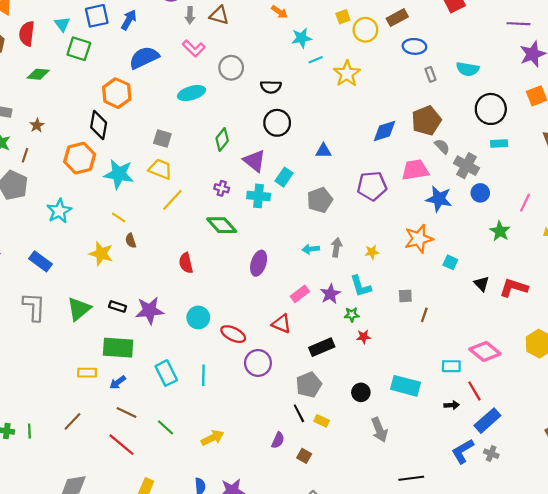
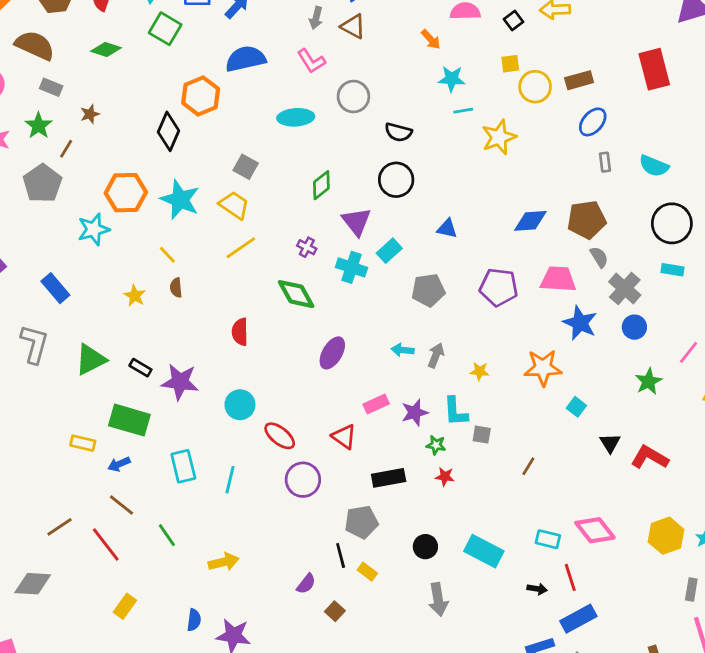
blue ellipse: (414, 46) -> (593, 122), turned -65
orange hexagon: (80, 158) -> (126, 193), moved
yellow star: (101, 254) -> (135, 296), size x0.7
gray square: (405, 296) -> (482, 435), moved
brown line: (73, 421) -> (59, 527), moved

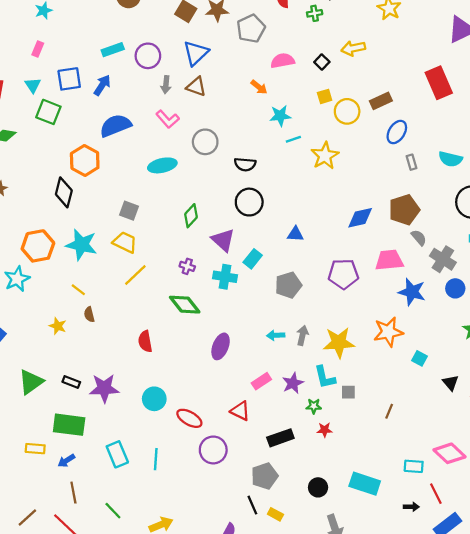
yellow star: (480, 371) -> (339, 343), size x2.0
brown line: (121, 505) -> (73, 493), turned 50

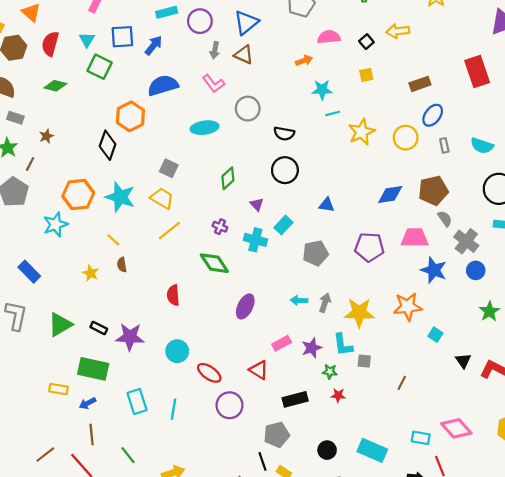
orange arrow: (259, 87) -> (304, 61), turned -63
yellow circle: (347, 111) -> (406, 138), moved
purple triangle: (223, 240) -> (257, 204), size x0.6

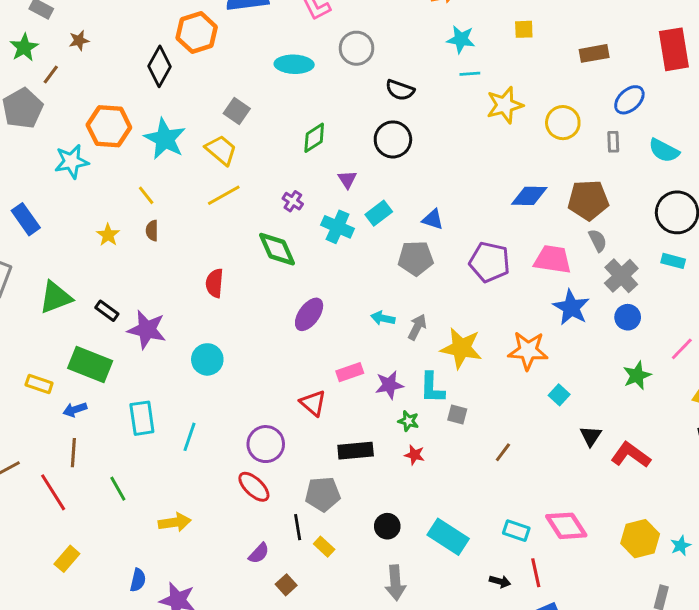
blue ellipse: (433, 115) -> (629, 100), moved
blue triangle: (327, 205) -> (433, 219), moved
red ellipse: (209, 373) -> (254, 487), moved

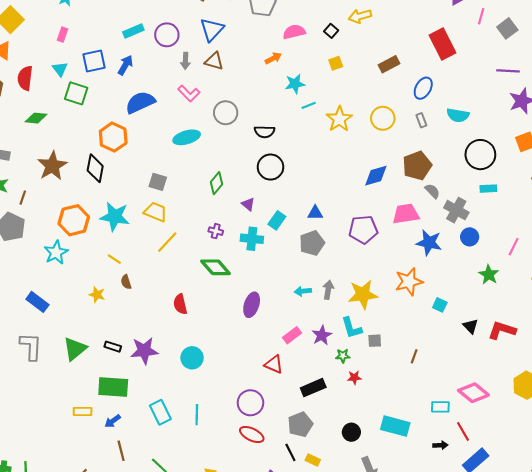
brown star: (79, 41) -> (52, 166), moved, size x2.0

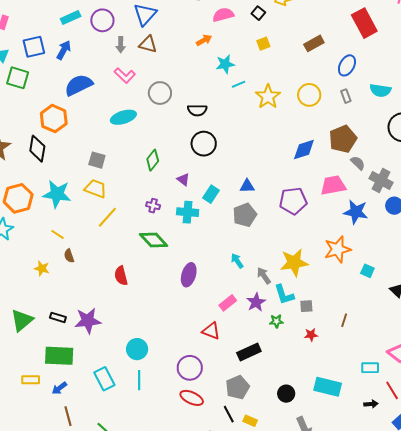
gray arrow: (328, 290) -> (264, 276), moved, turned -42
cyan arrow: (303, 291) -> (237, 261), turned 63
cyan circle: (192, 358) -> (137, 349), moved
red star: (354, 378) -> (311, 335), moved

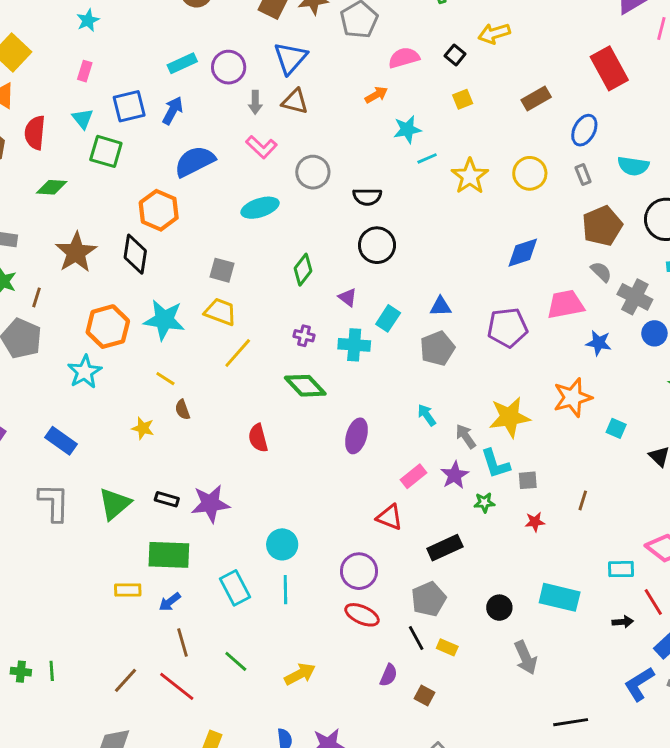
brown pentagon: (343, 139) -> (602, 226), moved
blue star: (356, 212) -> (599, 343), size x0.7

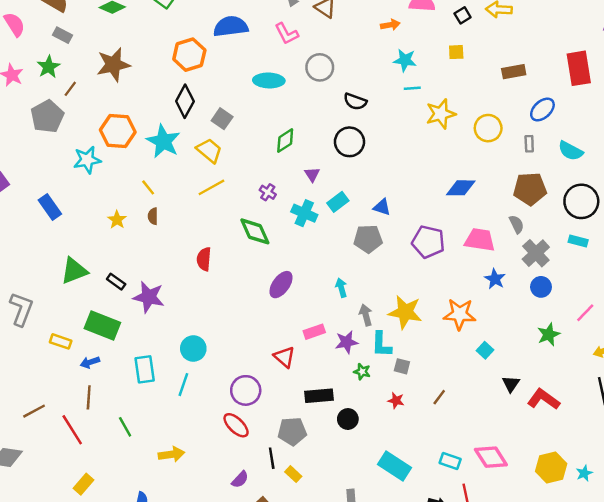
black diamond: (135, 254) -> (185, 101), moved
gray L-shape: (54, 502) -> (21, 309), moved
black circle: (499, 608) -> (348, 419), moved

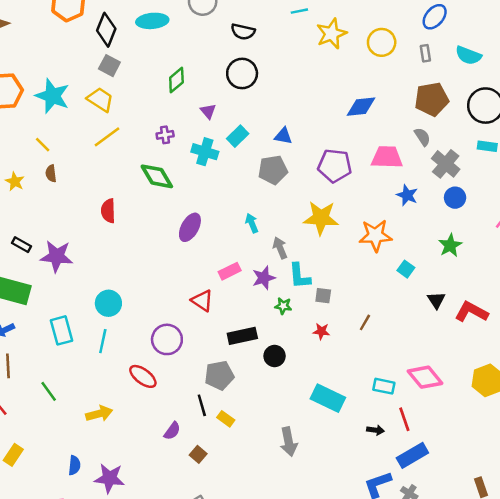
black diamond: (185, 101) -> (106, 30), moved
purple cross: (268, 192) -> (165, 135), turned -35
yellow star: (405, 312) -> (321, 218), moved
green star: (549, 334) -> (450, 245), moved
red ellipse: (236, 425) -> (143, 376), moved

